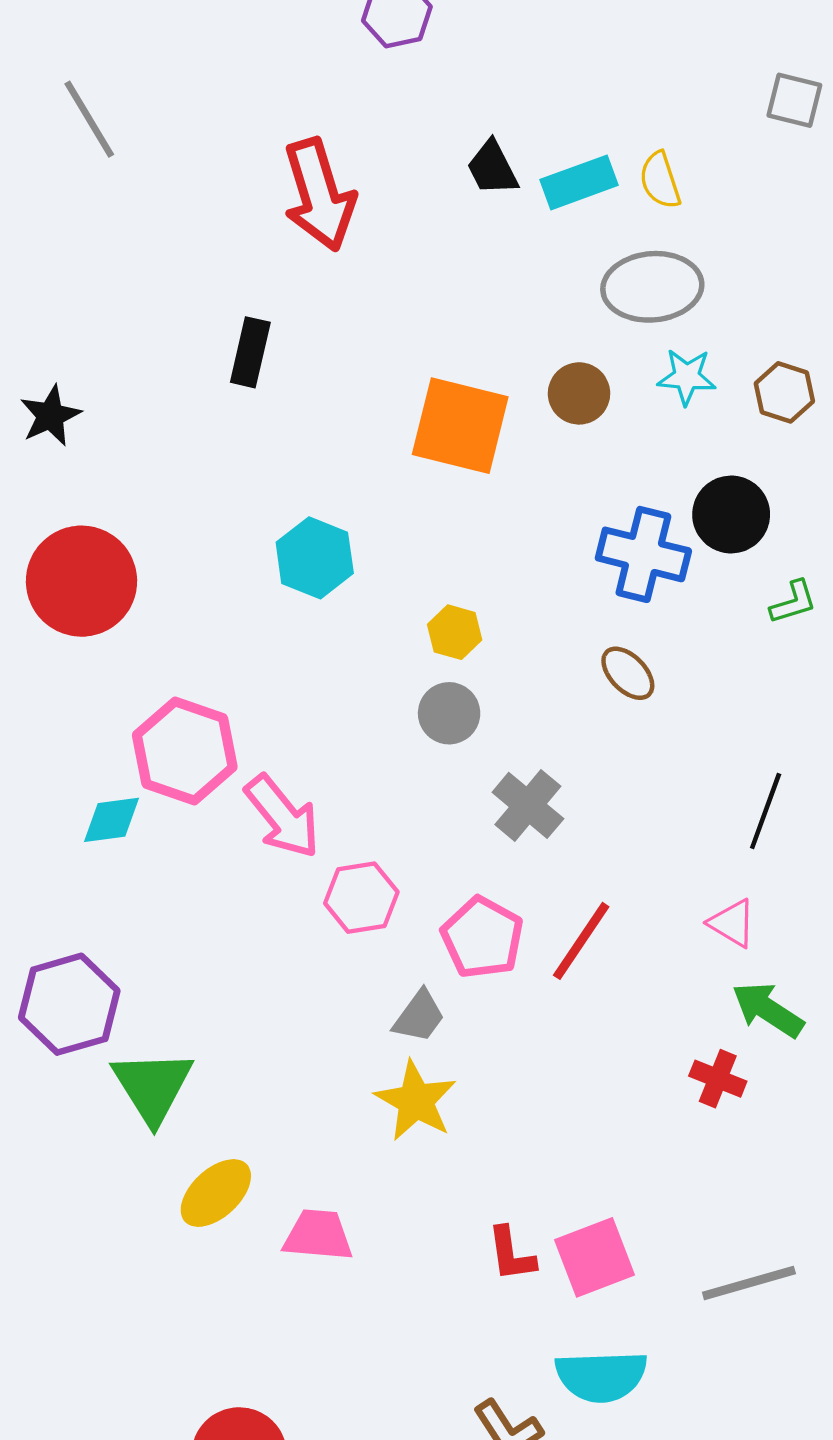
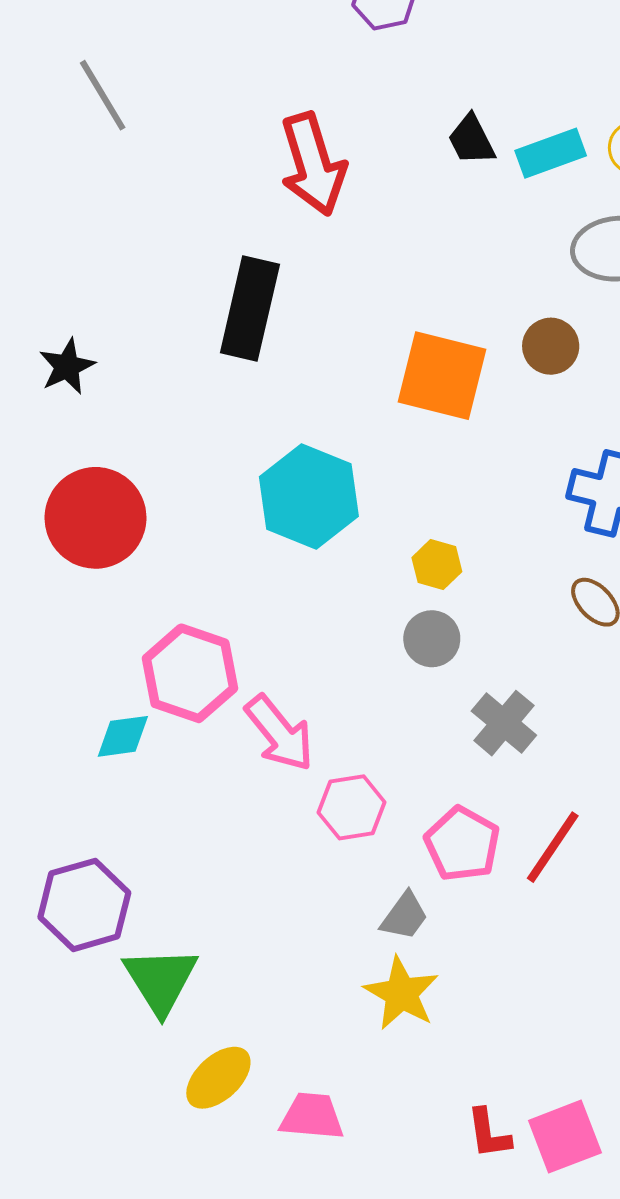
black rectangle: (250, 352) -> (250, 309), size x1.6
cyan hexagon: (315, 558) -> (309, 497), size x1.4

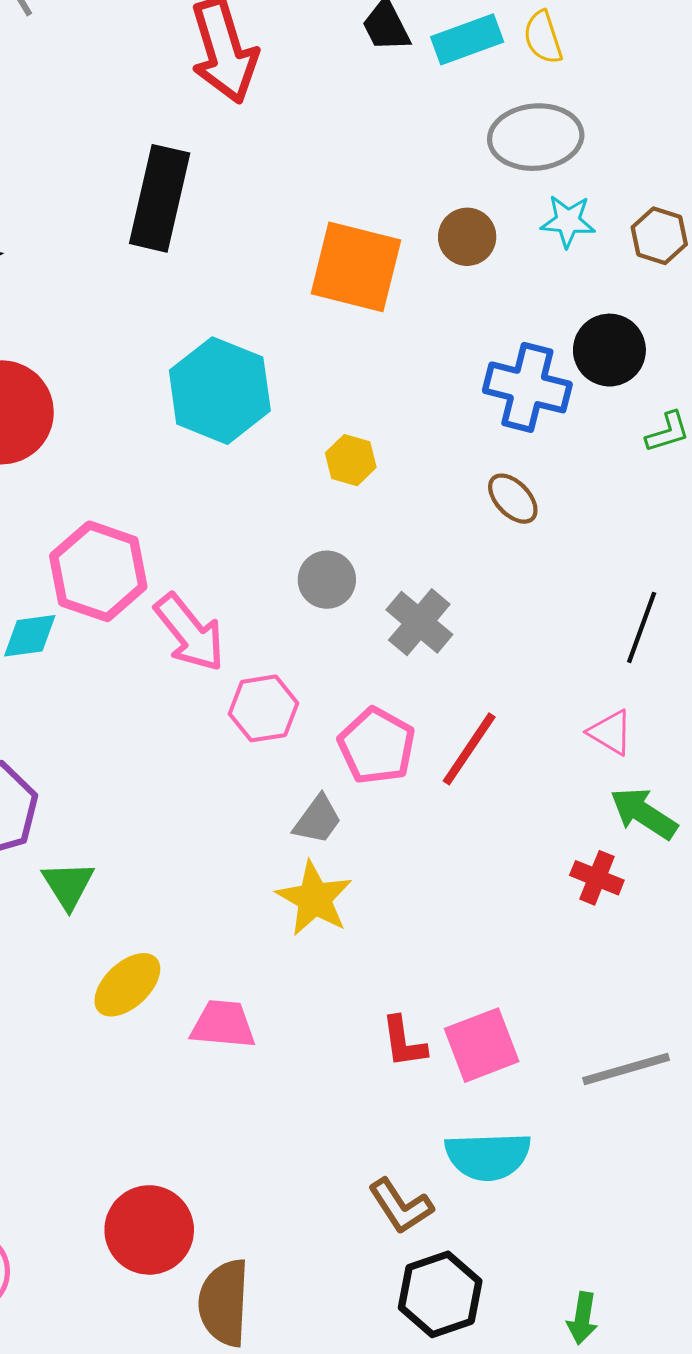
gray circle: (432, 639) -> (327, 580), moved
green triangle: (161, 980) -> (68, 885), size x0.7

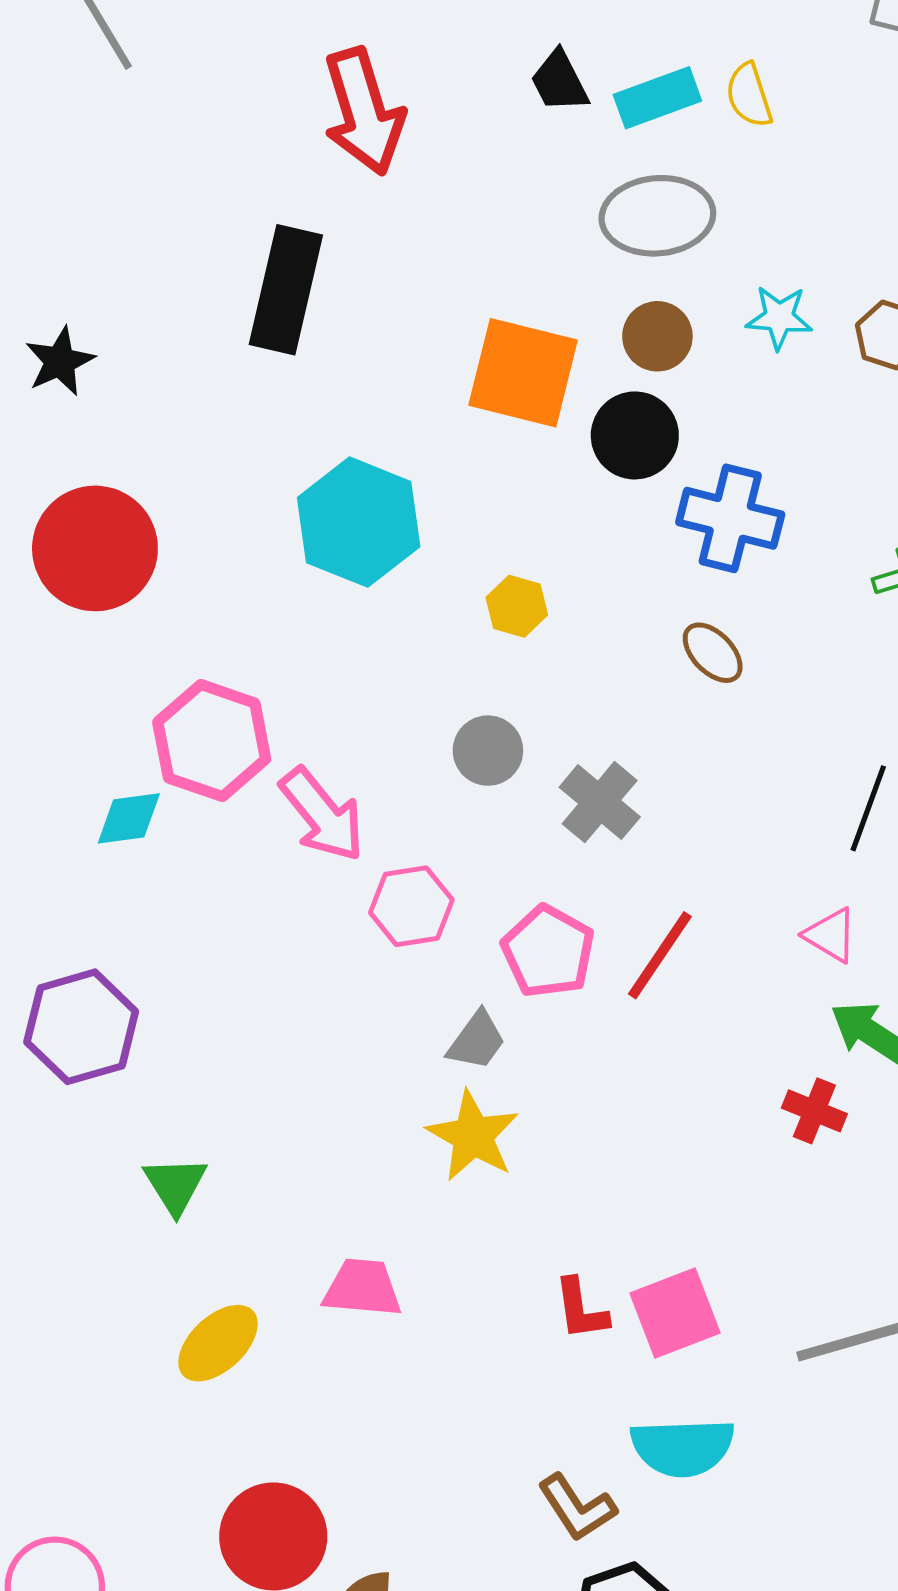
gray ellipse: (536, 137) -> (657, 216), moved
black circle: (609, 350) -> (635, 435), moved
green triangle: (68, 885) -> (175, 1185), moved
yellow ellipse: (127, 985) -> (218, 1343), moved

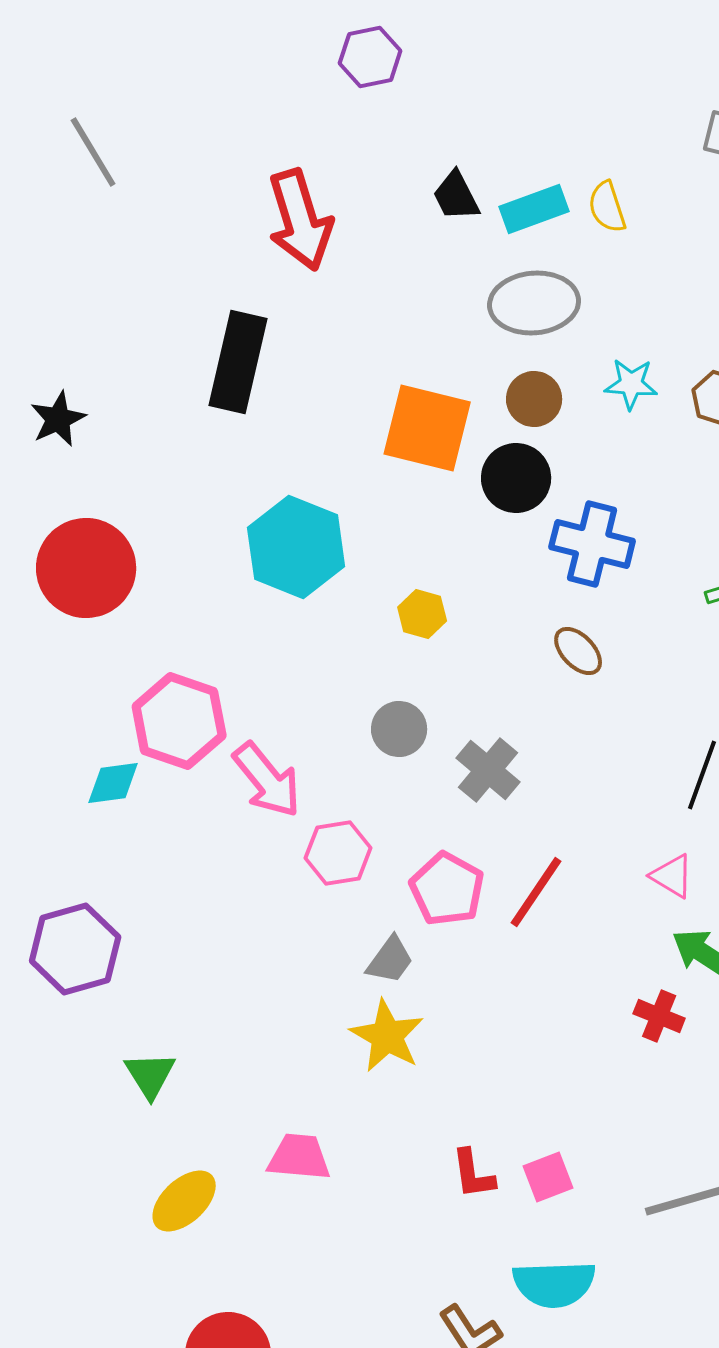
pink square: (675, 1313) -> (548, 1177), size x0.7

